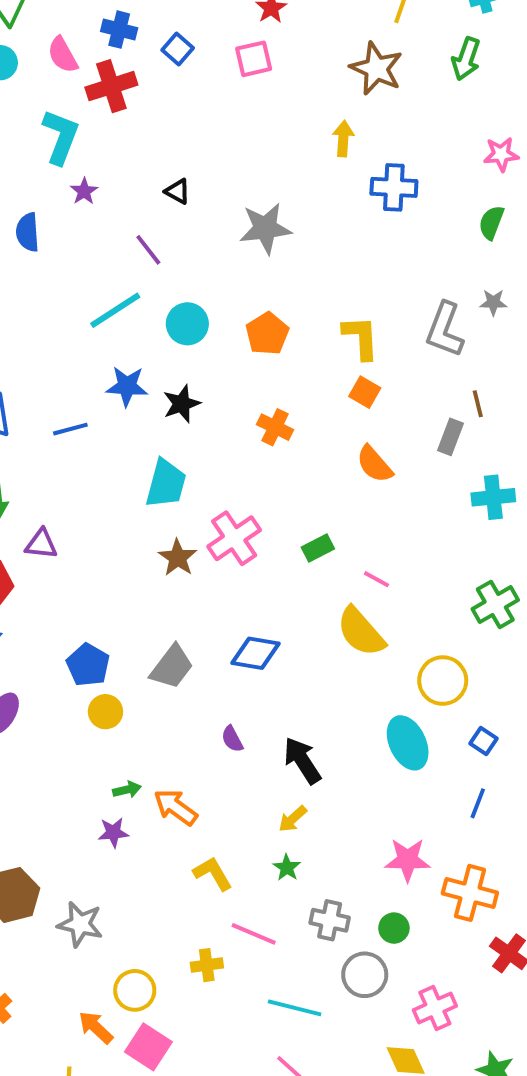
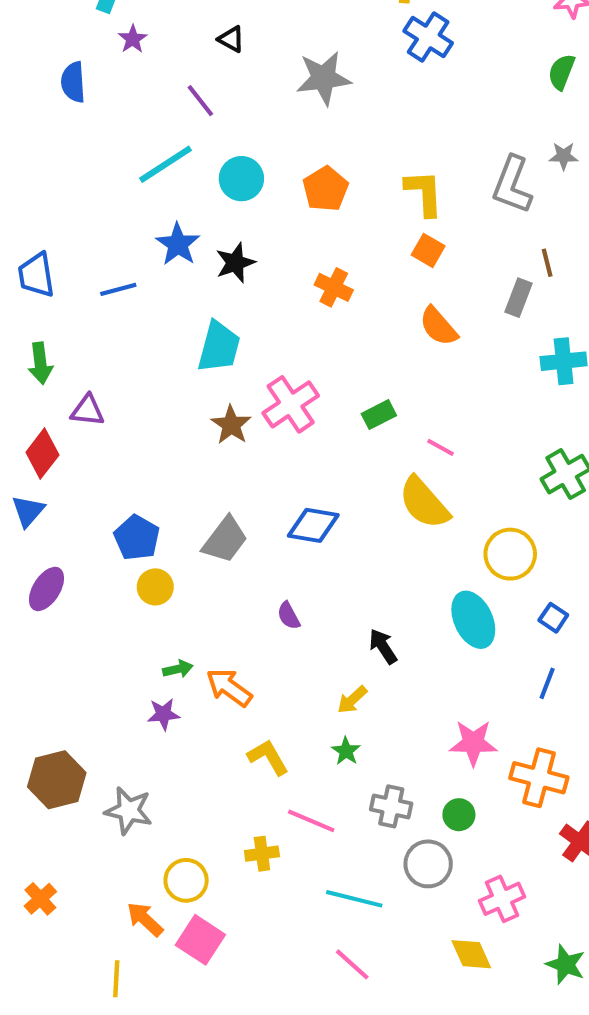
blue cross: (394, 187) -> (428, 37), moved, turned 30
blue star: (127, 386) -> (178, 244), turned 30
black arrow: (302, 760) -> (383, 646), moved, size x0.7

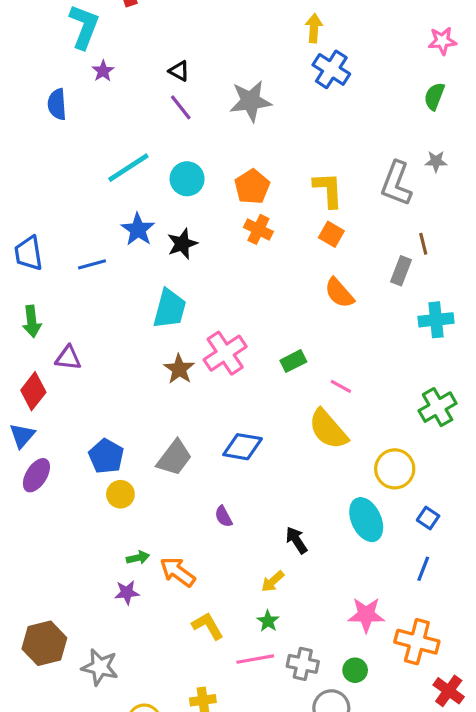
purple line: (200, 101) -> (181, 107), moved
orange cross: (334, 287) -> (258, 229), moved
purple ellipse: (46, 589) -> (36, 475), moved
pink line: (311, 821) -> (255, 659), moved, turned -33

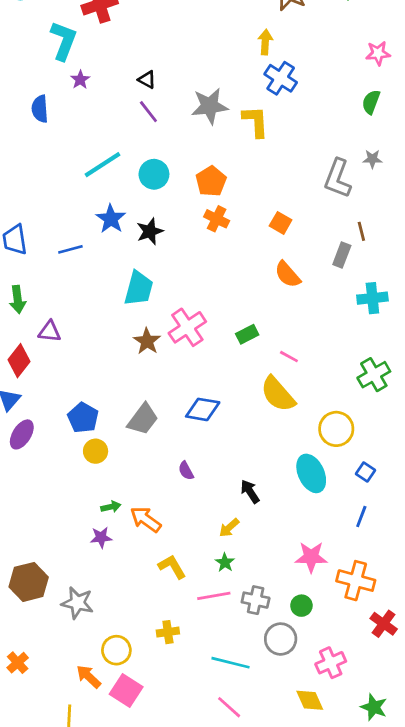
yellow L-shape: (328, 190) -> (256, 121), moved

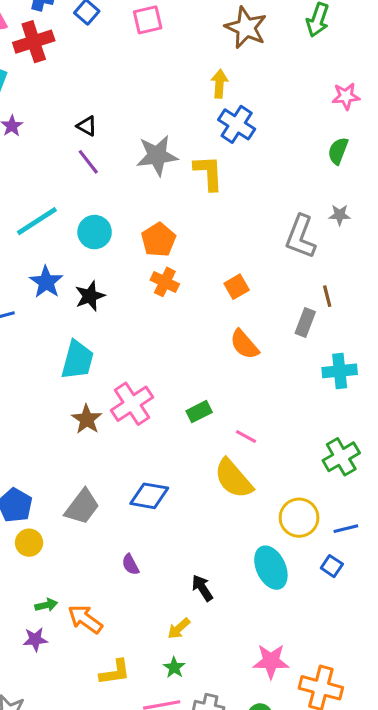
orange square: (281, 223) -> (237, 287), turned 30
blue line: (361, 517) -> (346, 529), moved, turned 55
yellow L-shape: (172, 567) -> (115, 672), turned 112

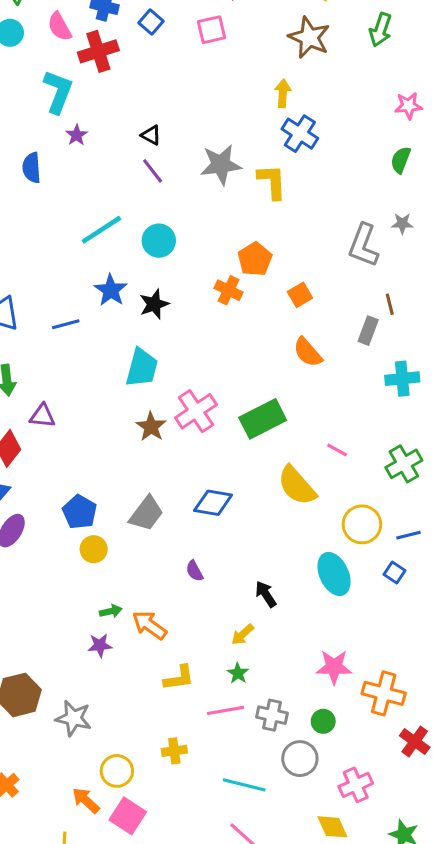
orange pentagon: (159, 240) -> (255, 259), moved
green rectangle: (199, 412) -> (263, 419), size x1.8
pink line: (246, 437) -> (337, 450), moved

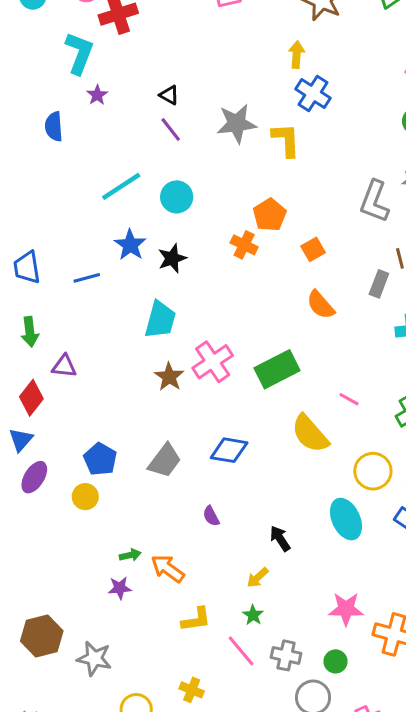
yellow circle: (94, 549) -> (85, 497), moved
pink line: (225, 710) -> (241, 651), turned 60
yellow cross: (174, 751) -> (192, 690), turned 30

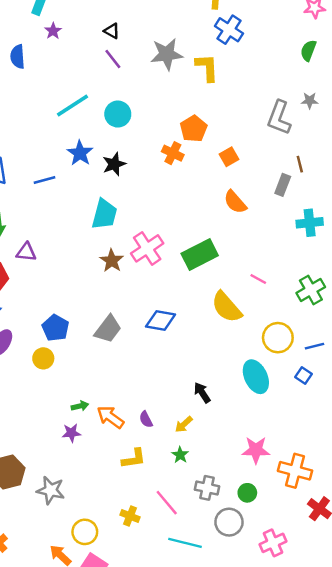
purple semicircle: (211, 516) -> (146, 419), moved
pink line: (241, 651) -> (167, 503), moved

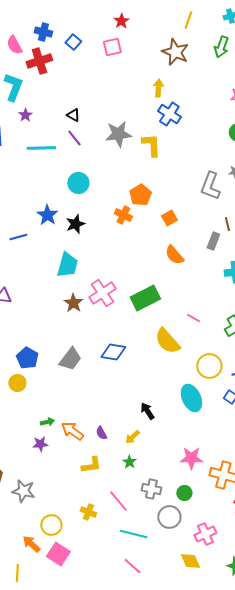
cyan line: (73, 105) -> (41, 148), moved, turned 32

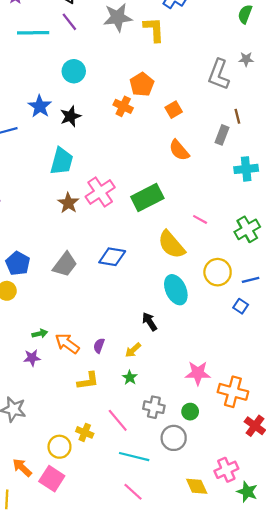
cyan ellipse: (191, 398) -> (176, 290), moved
purple semicircle: (101, 433) -> (99, 346), turned 48
yellow circle: (51, 525) -> (59, 447), moved
pink cross: (205, 534) -> (226, 470), moved

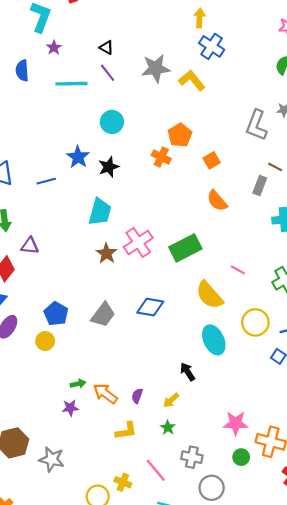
yellow L-shape: (154, 30) -> (192, 80), turned -36
brown line: (237, 116) -> (275, 167), turned -48
green circle: (190, 412) -> (241, 457), moved

